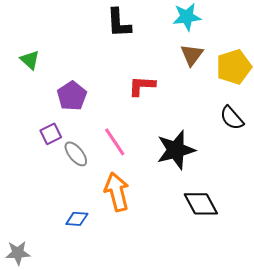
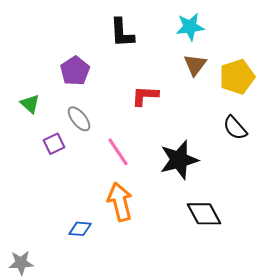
green triangle: (30, 60) -> (30, 104), moved
purple pentagon: (72, 96) -> (75, 71), moved
gray ellipse: (76, 154) -> (79, 119), moved

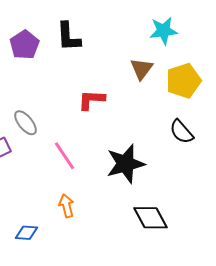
cyan star: (190, 27) -> (163, 31), moved
purple pentagon: (75, 71) -> (24, 45), moved
orange arrow: (120, 202) -> (66, 206), size x0.6

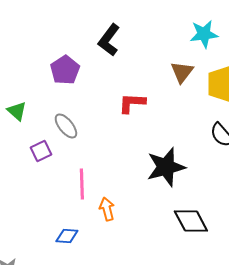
black L-shape: (68, 37) -> (109, 40), turned 40
purple pentagon: (24, 45) -> (65, 70), moved
pink line: (64, 156) -> (82, 184), moved, turned 32

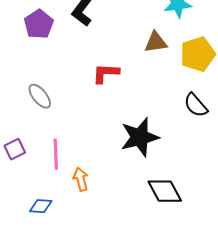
purple pentagon: (65, 70) -> (39, 24), moved
brown triangle: (182, 72) -> (156, 42), turned 45
purple square: (41, 151) -> (15, 149), moved

